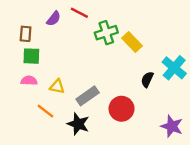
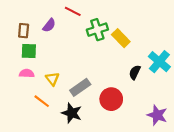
purple semicircle: (54, 19) -> (49, 25), moved
yellow triangle: (57, 86) -> (52, 79), turned 40

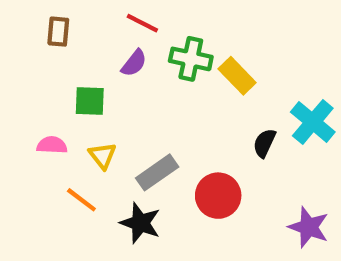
purple semicircle: (49, 25) -> (134, 63), moved
green cross: (97, 30) -> (191, 59), turned 30
brown rectangle: (24, 31) -> (58, 32), moved
green square: (29, 51) -> (90, 101), moved

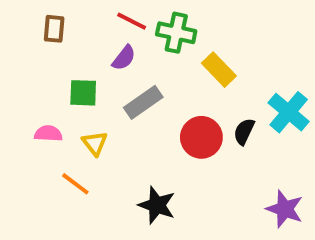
green cross: (191, 59) -> (176, 33), moved
gray rectangle: (157, 172) -> (143, 102), moved
red circle: (218, 196) -> (201, 137), moved
black star: (140, 223) -> (157, 205), moved

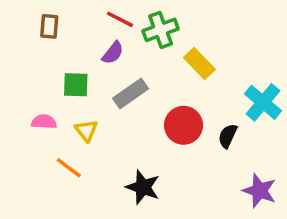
green cross: (176, 33) -> (161, 30), turned -32
black semicircle: (244, 132) -> (228, 136), moved

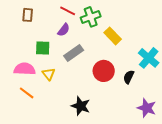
pink semicircle: (44, 122) -> (25, 69), size x1.5
orange line: (69, 168) -> (27, 93), moved

